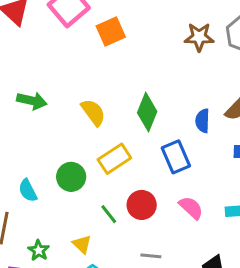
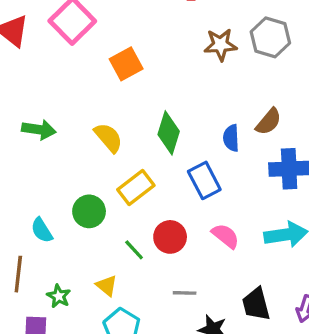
orange square: (111, 31) -> (126, 64), moved

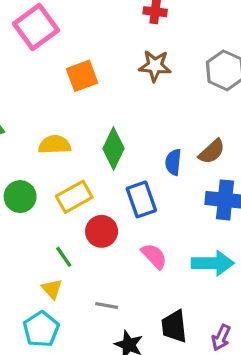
brown star: (220, 45) -> (155, 66), moved
yellow semicircle: (108, 138) -> (55, 145), turned -60
green circle: (89, 211) -> (20, 197), moved
red circle: (170, 237) -> (102, 231), moved
yellow triangle: (107, 286) -> (52, 289), moved

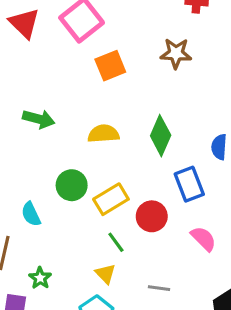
brown star: (155, 66) -> (176, 53), moved
orange square: (82, 76) -> (110, 66), moved
yellow rectangle: (74, 197) -> (111, 199), moved

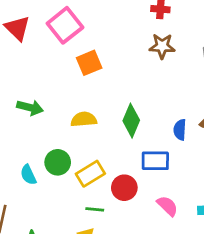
brown star: (176, 53) -> (162, 46), moved
blue rectangle: (189, 184) -> (155, 161), turned -68
cyan semicircle: (31, 214) -> (28, 175), moved
green line: (116, 242) -> (95, 209), turned -48

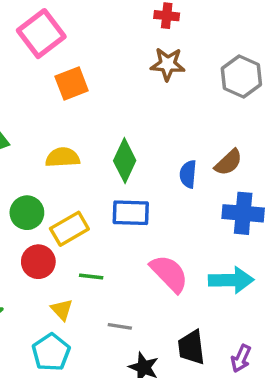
blue rectangle: (155, 161) -> (131, 213), moved
red circle: (124, 188) -> (38, 262), moved
pink semicircle: (167, 206) -> (169, 274), size x1.4
green line: (95, 209) -> (91, 276), moved

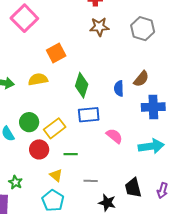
orange square: (72, 83) -> (56, 53), moved
yellow semicircle: (63, 157) -> (38, 79), moved
pink semicircle: (169, 274) -> (114, 136), moved, size x0.7

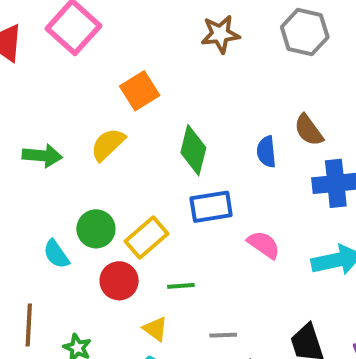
yellow semicircle: (38, 79) -> (108, 144), turned -30
brown semicircle: (141, 79) -> (309, 130), turned 108

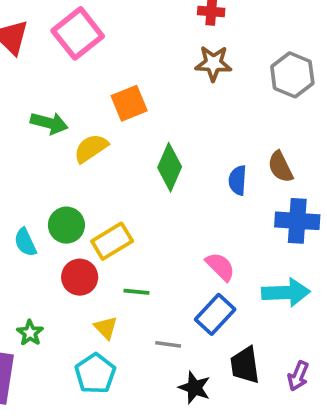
green arrow: (42, 156) -> (49, 123), moved
blue rectangle: (211, 207) -> (215, 314), moved, turned -48

